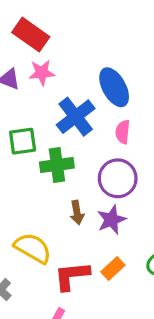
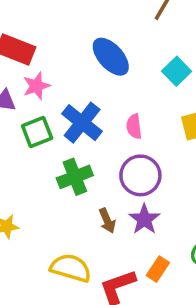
blue ellipse: (114, 87) -> (111, 57), moved
green square: (23, 141) -> (37, 132), moved

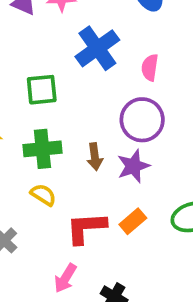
green square: (37, 132) -> (42, 90), moved
green cross: (75, 177) -> (42, 149), moved
yellow semicircle: (71, 268) -> (43, 195), size x0.6

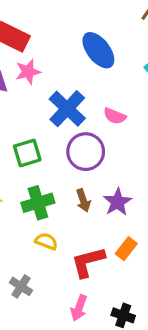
pink semicircle: (150, 68) -> (115, 116), turned -65
purple circle: (142, 120) -> (86, 152), moved

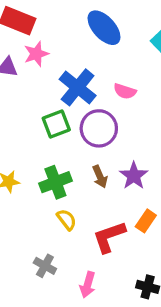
green square: (27, 153) -> (56, 124), moved
yellow semicircle: (46, 241) -> (67, 220), turned 35
pink arrow: (79, 308) -> (88, 285), moved

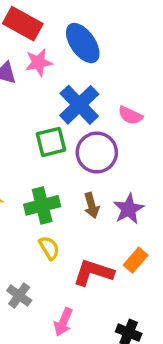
blue ellipse: (104, 28) -> (83, 43), moved
red L-shape: (109, 237) -> (93, 273), turned 30

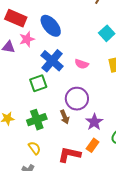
purple circle: (97, 152) -> (77, 99), moved
purple star: (129, 209) -> (94, 122), moved
yellow semicircle: (49, 248) -> (35, 148), moved

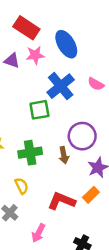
pink semicircle: (82, 64) -> (96, 84), moved

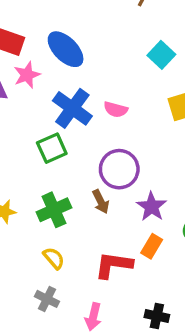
pink semicircle: (96, 84) -> (116, 109), moved

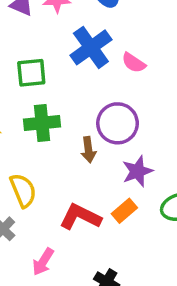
green square: (52, 148) -> (31, 73), moved
green cross: (54, 210) -> (42, 123), moved
yellow semicircle: (54, 258) -> (23, 190), size x1.4

